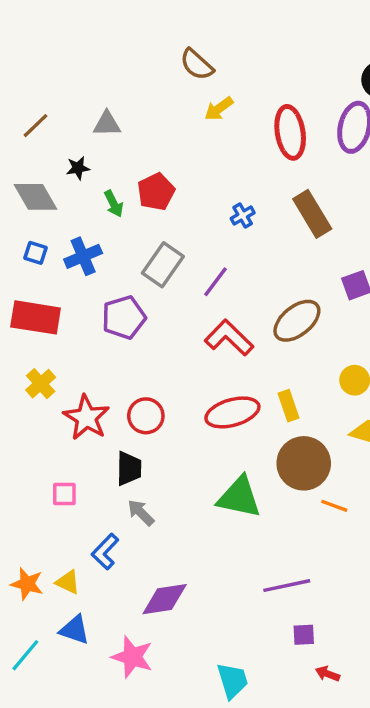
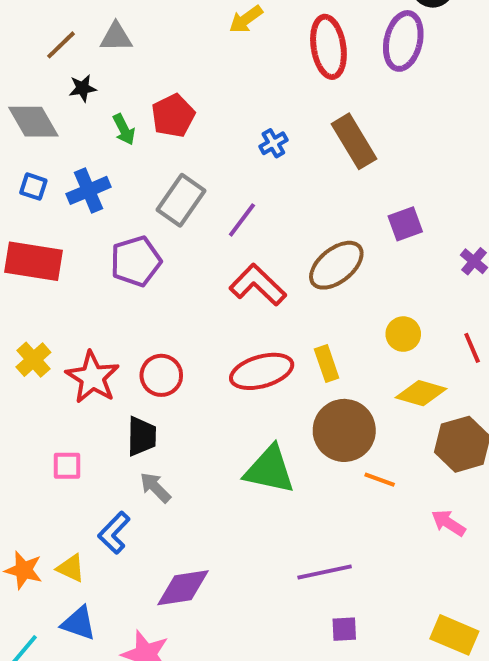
brown line: (36, 126) -> (61, 45), moved
yellow cross: (41, 384) -> (33, 360), moved

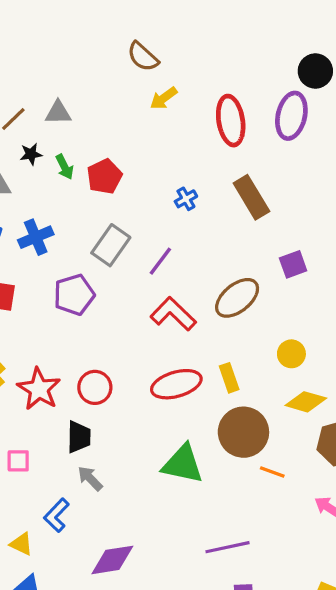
green arrow: (124, 129) -> (65, 167), moved

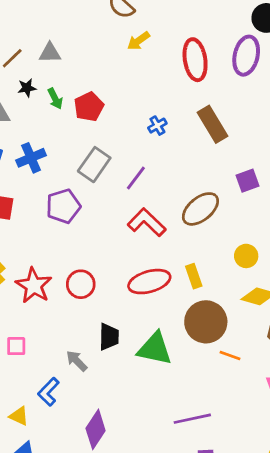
black trapezoid: (79, 437) -> (109, 337), moved
purple diamond: (112, 560) -> (96, 429), turned -48

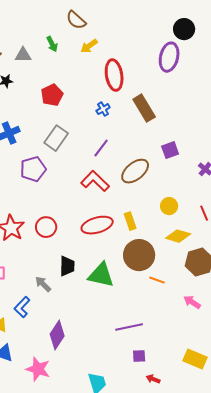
red ellipse: (195, 60) -> (114, 75), moved
green arrow: (55, 99) -> (52, 44), moved
purple line: (136, 178) -> (101, 148), moved

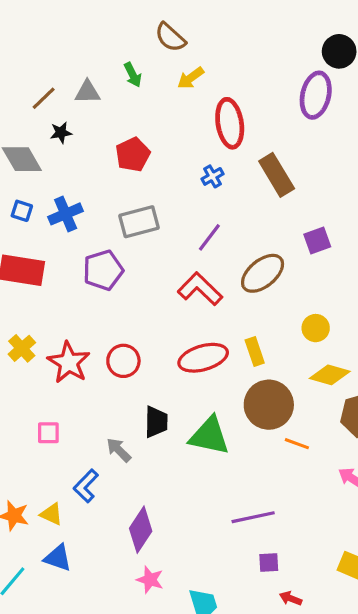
gray rectangle: (56, 138) -> (139, 222), turned 40
pink star: (38, 369) -> (150, 580), moved, size x0.7

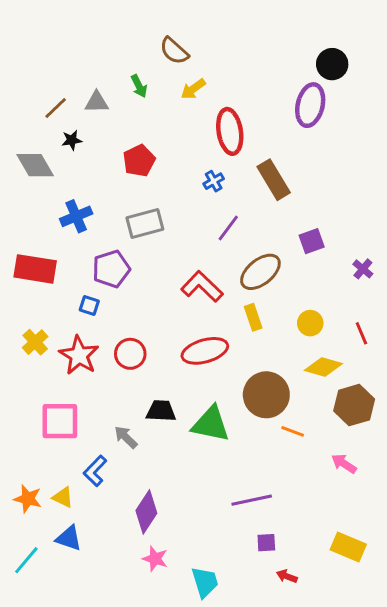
blue square: (22, 211) -> (89, 306), moved
purple line: (209, 237) -> (228, 228), moved
yellow rectangle: (255, 351) -> (253, 317), moved
black trapezoid: (156, 422) -> (161, 411), turned -88
pink square: (48, 433) -> (60, 421), size x1.8

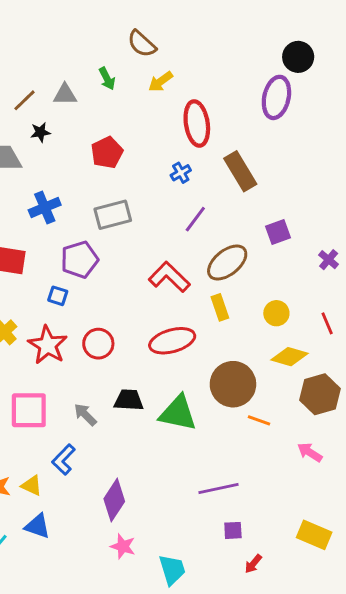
gray arrow: (126, 437) -> (85, 415), moved
red arrow: (287, 576) -> (253, 564), turned -72

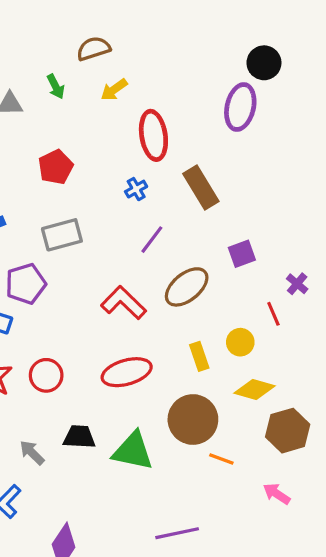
brown semicircle: (142, 44) -> (94, 49), turned 120
yellow rectangle: (220, 307) -> (199, 356), moved
red line: (327, 323) -> (273, 314), moved

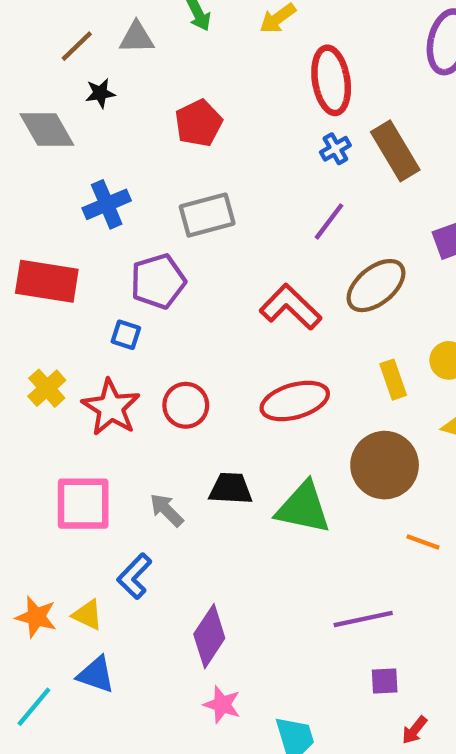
blue cross: (136, 189) -> (335, 149), moved
orange line: (221, 459) -> (423, 542), moved

